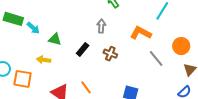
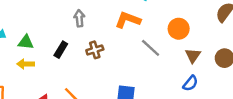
brown cross: (110, 54) -> (95, 50), turned -32
yellow arrow: (44, 60) -> (26, 64), moved

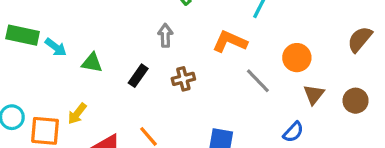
yellow arrow: (26, 64) -> (77, 114), moved, turned -56
blue semicircle: (190, 83) -> (293, 132), moved

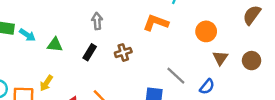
gray arrow: (165, 35) -> (97, 21), moved
gray line: (258, 81) -> (176, 76), moved

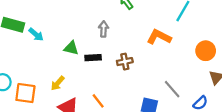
green triangle: (55, 45) -> (71, 48), moved
black rectangle: (90, 52) -> (93, 58), turned 49
yellow arrow: (46, 83) -> (58, 83), moved

